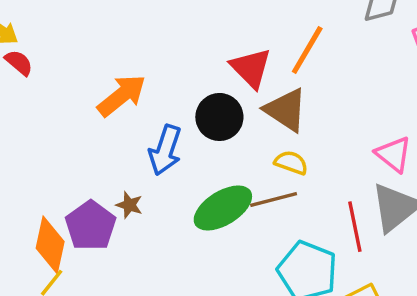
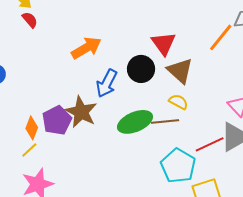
orange line: (307, 50) -> (221, 37), moved
brown star: (129, 205) -> (81, 112), size x2.0
red line: (355, 227) -> (210, 144), turned 68
orange diamond: (50, 245) -> (32, 128), size x0.7

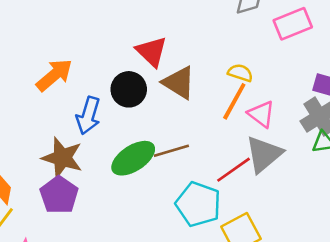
orange line: (221, 37) -> (234, 101), moved
yellow semicircle: (178, 102) -> (240, 73), moved
purple pentagon: (57, 120) -> (59, 195), moved

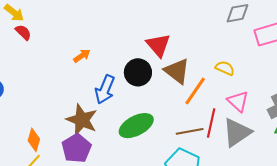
orange arrow: (54, 75) -> (82, 56), size x0.6
orange line: (234, 101) -> (195, 91), moved
brown line: (171, 151) -> (190, 131), moved
red line: (233, 170) -> (211, 123), moved, turned -48

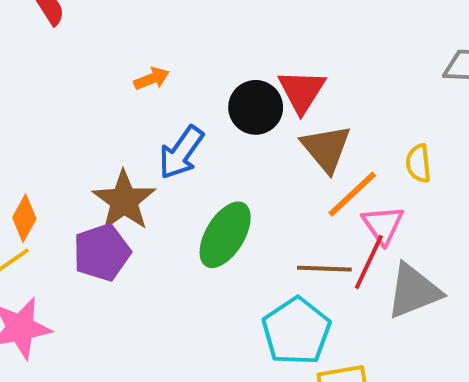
yellow semicircle: (225, 68) -> (418, 163), turned -132
black circle: (138, 72) -> (256, 107), moved
pink triangle: (238, 101) -> (383, 225), moved
green ellipse: (136, 126) -> (225, 235), turned -44

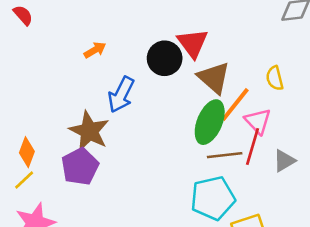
green ellipse: (225, 235) -> (210, 122), moved
gray triangle: (414, 291) -> (284, 161), size x0.6
cyan pentagon: (296, 331) -> (213, 198), turned 30

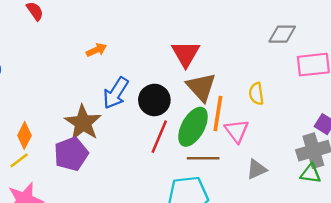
black circle: (165, 58) -> (154, 100), moved
orange line: (235, 105) -> (218, 113), turned -36
red line: (253, 146) -> (159, 137), moved

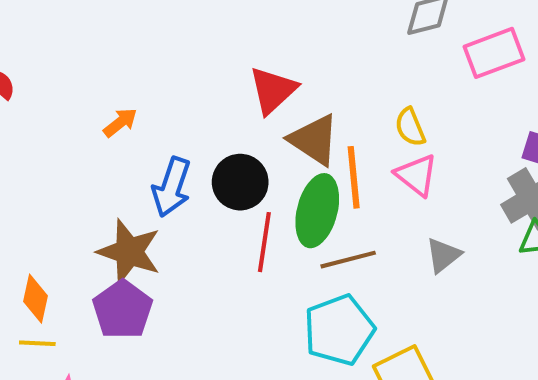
red triangle: (186, 54) -> (273, 90), turned 32
pink triangle: (237, 131) -> (416, 175), moved
yellow line: (19, 160) -> (37, 343), turned 54

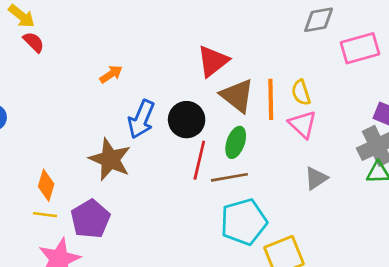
orange line: (354, 177) -> (271, 99), moved
green ellipse: (317, 211) -> (236, 142), size x0.7
brown line: (348, 260) -> (229, 177), moved
purple pentagon: (122, 310) -> (90, 219), moved

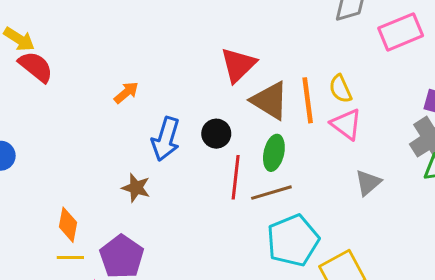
red semicircle: (34, 42) -> (36, 67), size x1.4
black circle: (187, 120) -> (216, 134), size x0.7
brown star: (110, 159) -> (136, 188), size x0.6

